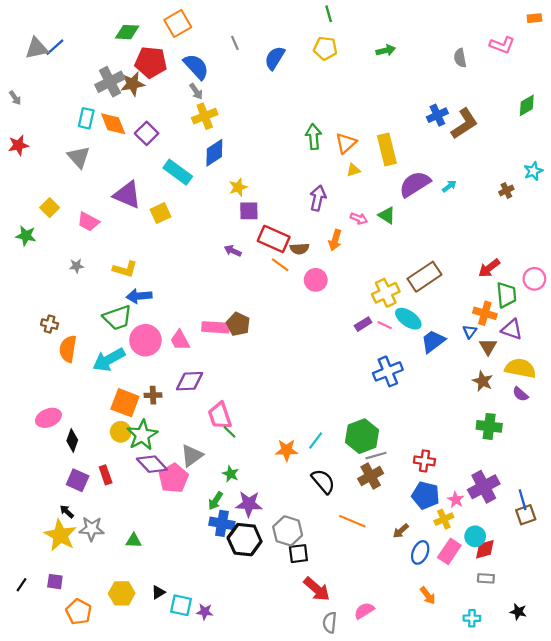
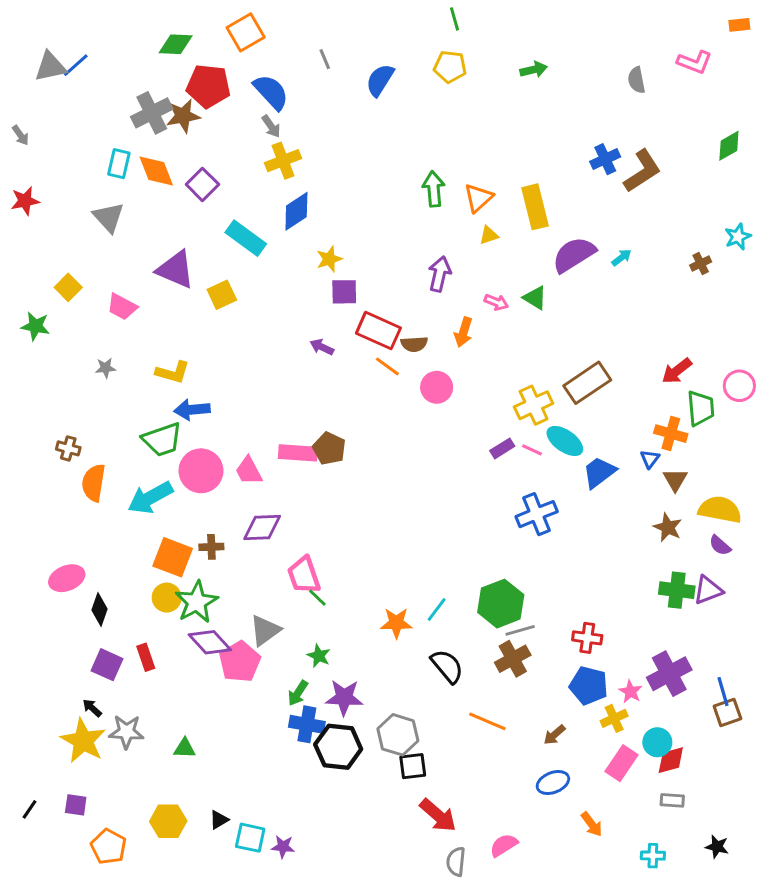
purple triangle: (512, 329) -> (708, 590), moved, turned -40
blue ellipse: (420, 552) -> (553, 783), moved, turned 45

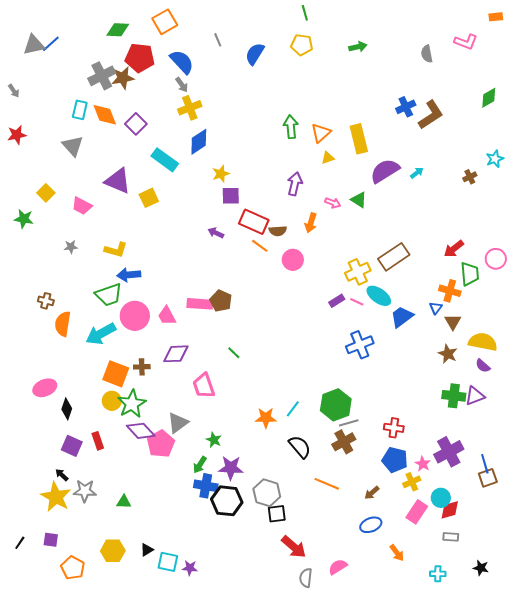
green line: (317, 598) -> (234, 353), moved

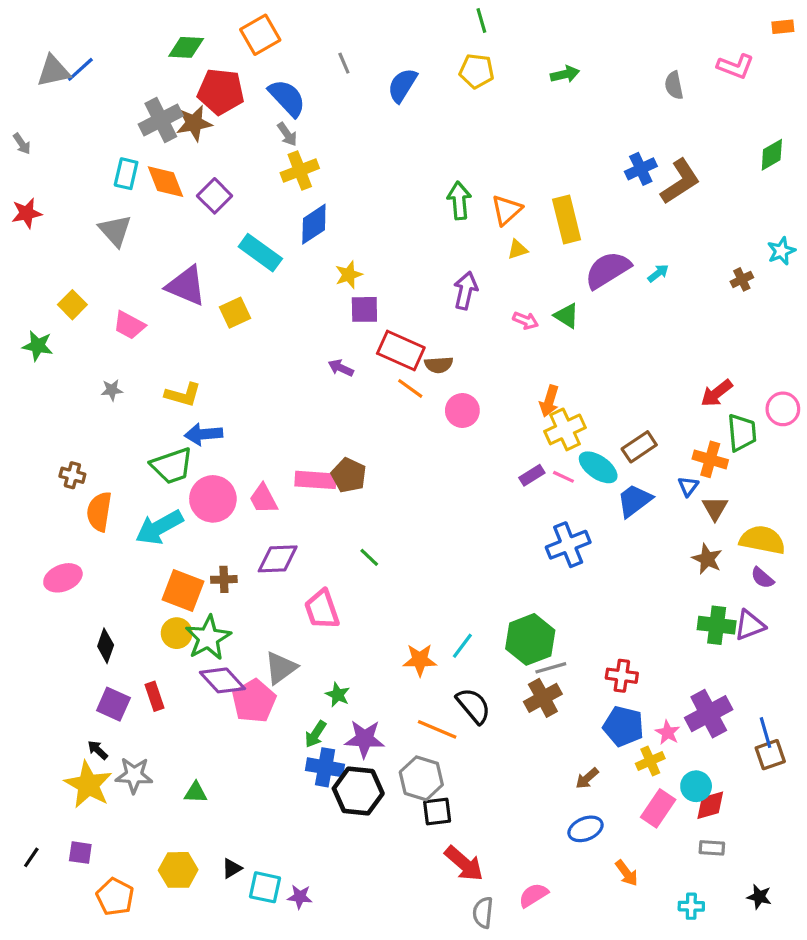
orange arrow: (311, 223) -> (549, 401), moved
brown rectangle: (394, 257) -> (639, 447), moved, size x0.7
pink ellipse: (45, 388) -> (63, 578), moved
orange line: (327, 484) -> (437, 729), moved

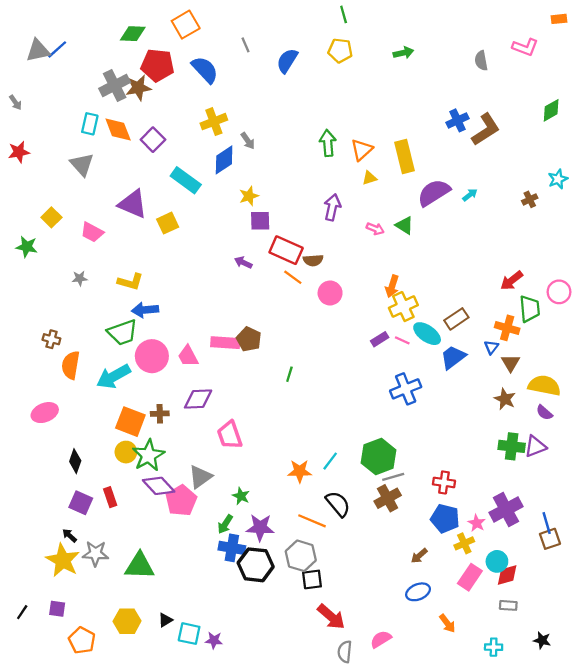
gray arrow: (287, 134) -> (248, 141), moved
green line: (369, 557) -> (289, 374), moved, turned 63
green triangle: (196, 793) -> (139, 566), size x1.8

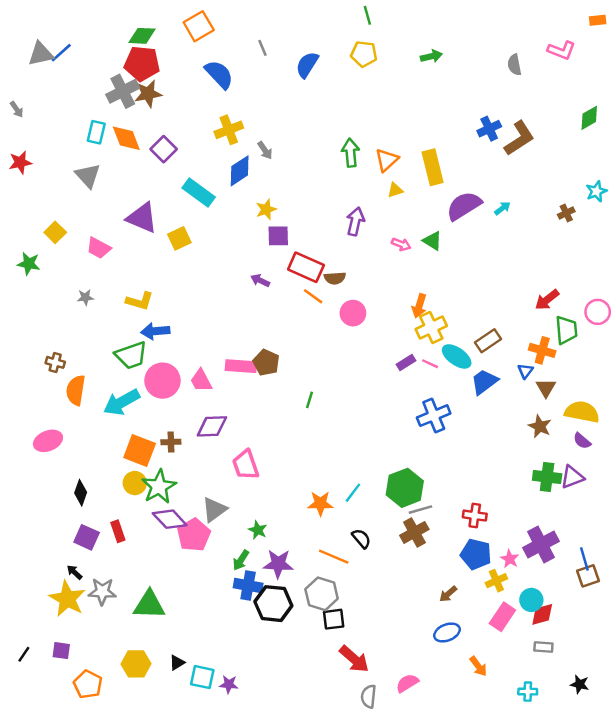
red pentagon: (158, 65) -> (142, 64), moved
black semicircle: (338, 504) -> (361, 538), size x0.7

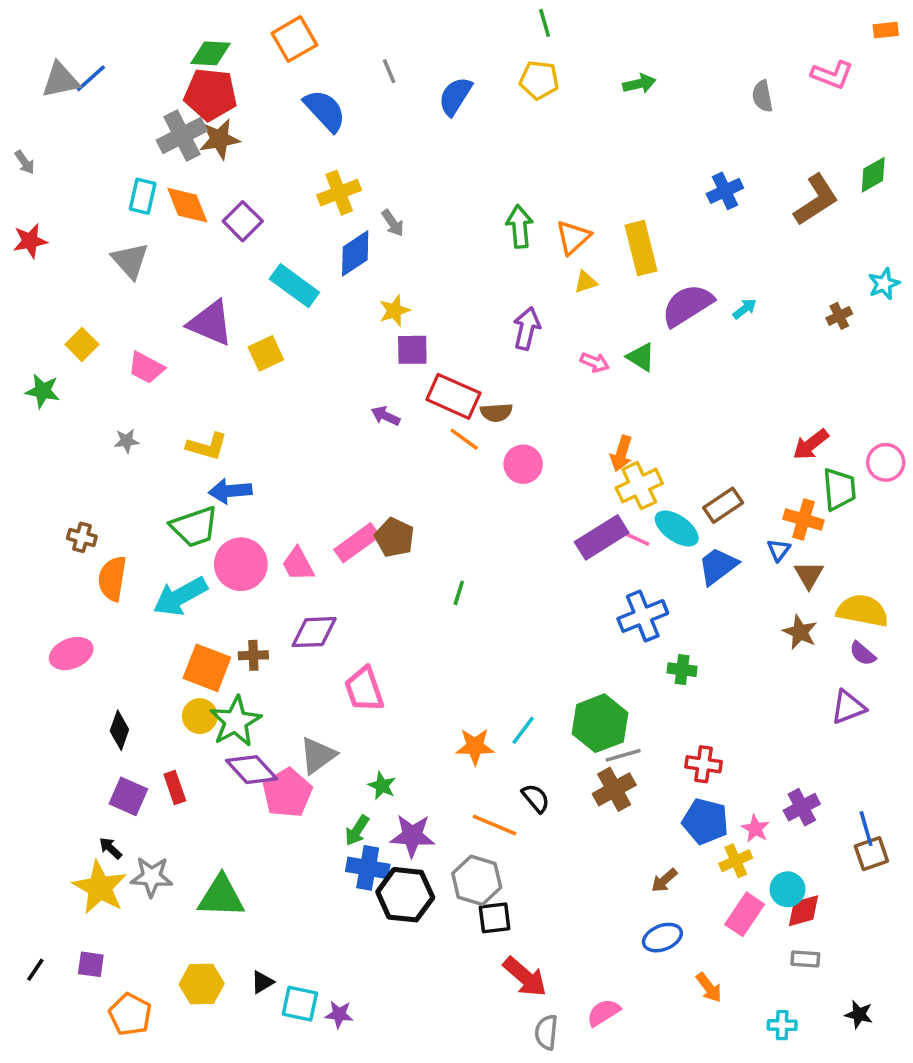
brown L-shape: (519, 138) -> (816, 200), moved
purple rectangle: (406, 362) -> (602, 537), size x1.8
pink rectangle: (241, 366) -> (357, 543), turned -40
green cross: (547, 477) -> (682, 670), moved, size x0.7
purple cross: (541, 545) -> (802, 807), size x0.7

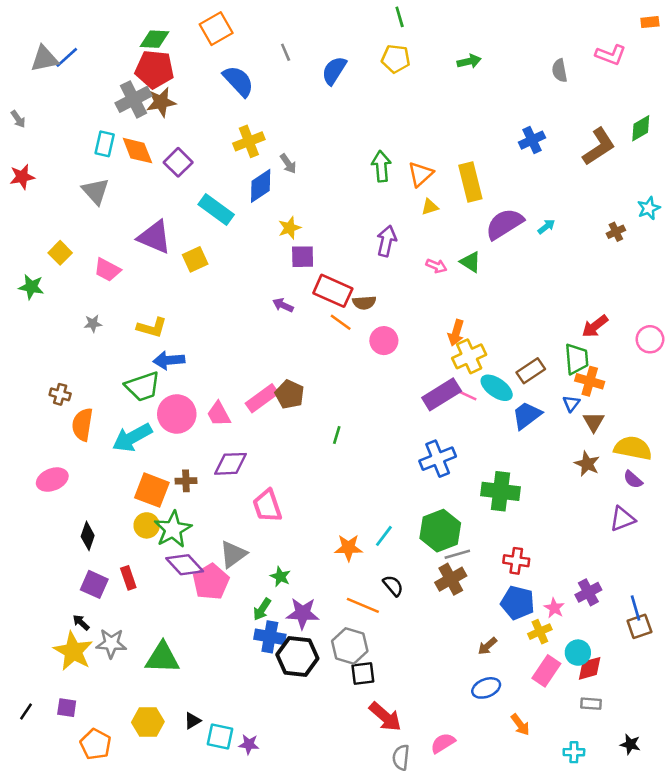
green trapezoid: (839, 489) -> (577, 359), moved
blue cross: (643, 616) -> (438, 459), moved
green cross: (682, 670) -> (501, 491), size x1.8

